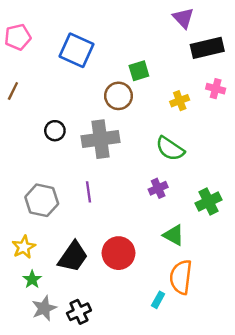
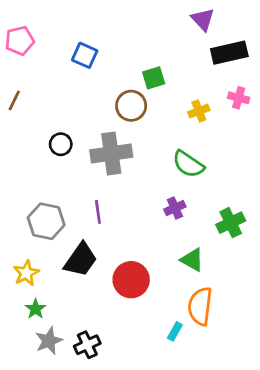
blue square: (77, 50) -> (85, 55), size x0.7
black trapezoid: (73, 257) -> (81, 260), moved

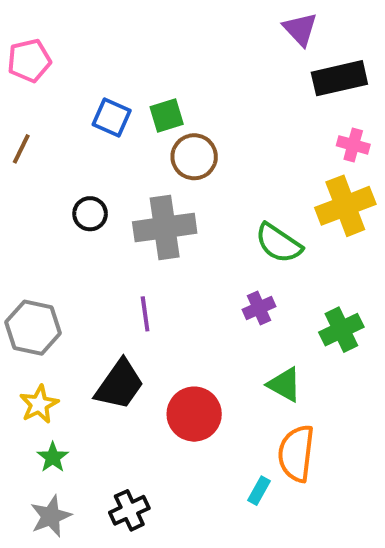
blue square: (85, 55) -> (112, 117), moved
green square: (154, 78) -> (167, 116), moved
yellow cross: (199, 111) -> (345, 206), moved, size x1.8
gray hexagon: (46, 221) -> (33, 328), moved
gray star: (49, 341) -> (51, 516), moved

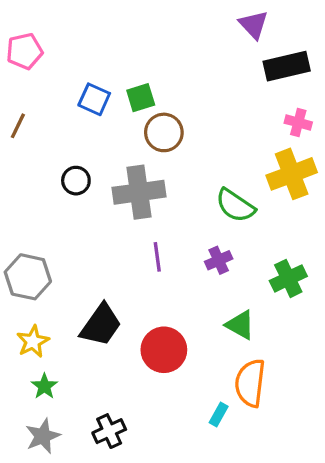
purple line: (145, 314) -> (157, 257), moved

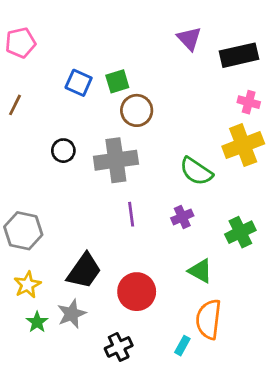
purple triangle: (253, 25) -> (189, 39), moved
black cross: (109, 431) -> (119, 347), moved
gray star: (43, 436) -> (72, 314), moved

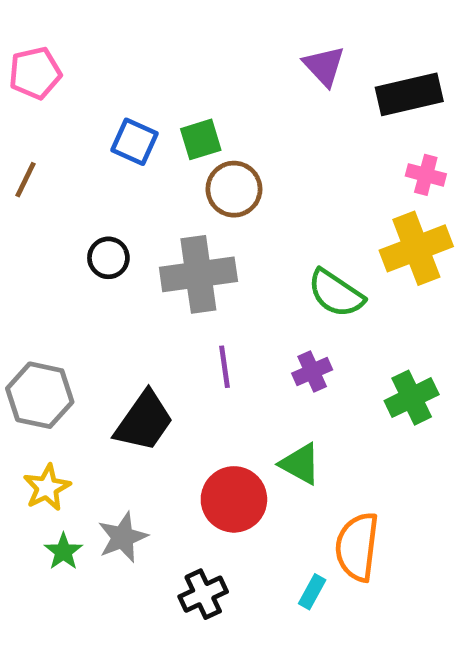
black trapezoid: (84, 271) -> (144, 421), moved
green triangle: (200, 271) -> (300, 464), moved

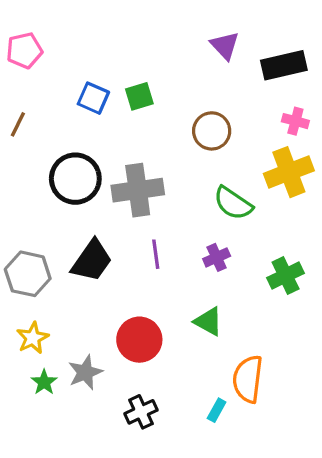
brown circle: (234, 189) -> (212, 131), moved
black circle: (108, 258) -> (75, 179), size x1.8
black trapezoid: (144, 421) -> (92, 261), moved
red circle: (234, 499) -> (139, 340), moved

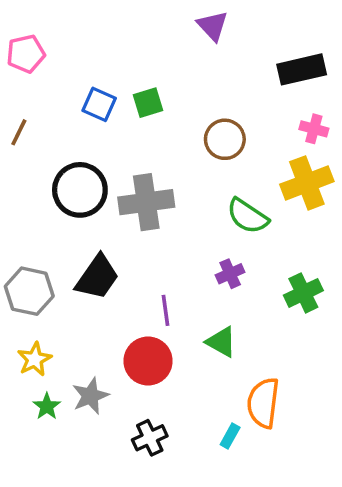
purple triangle: (225, 46) -> (213, 26), moved
purple line: (156, 254) -> (165, 310), moved

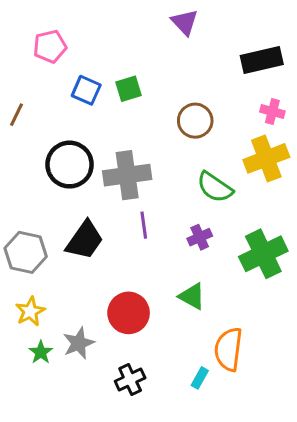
pink pentagon: (26, 54) -> (50, 46), moved
green cross: (303, 293) -> (263, 254), size x1.4
purple line: (165, 310) -> (144, 225), moved

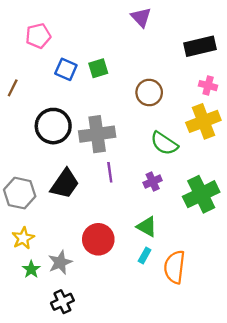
cyan rectangle: (200, 378) -> (145, 256), moved
black cross: (130, 380) -> (62, 302), moved

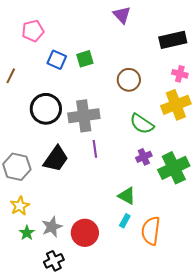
purple cross: (153, 182) -> (144, 157), moved
red circle: (98, 239) -> (85, 233), moved

